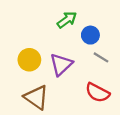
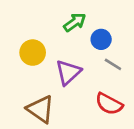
yellow circle: (29, 60) -> (33, 53), moved

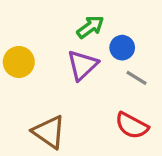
yellow circle: (33, 53) -> (19, 62), moved
purple triangle: (68, 72) -> (82, 65), moved

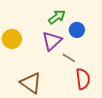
gray line: (136, 78) -> (69, 58), moved
red semicircle: (132, 126) -> (83, 79), turned -125

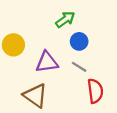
blue circle: (77, 30) -> (79, 41), moved
purple triangle: (52, 41) -> (47, 62), moved, turned 35

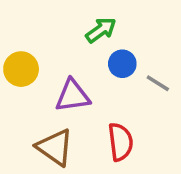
gray line: (79, 67) -> (158, 83), moved
red semicircle: (95, 91) -> (121, 142), moved

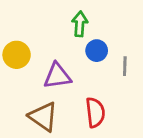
green arrow: (101, 30) -> (80, 24), turned -50
gray line: (158, 83) -> (125, 66), turned 60

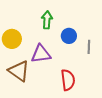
green arrow: (80, 24) -> (47, 20), moved
brown triangle: (43, 117) -> (19, 71), moved

